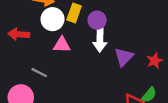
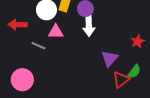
purple triangle: (124, 57) -> (110, 58), moved
gray line: (39, 73) -> (38, 46), moved

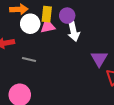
pink triangle: (56, 32) -> (48, 26), moved

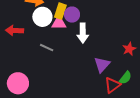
purple circle: (67, 16) -> (72, 15), moved
gray line: (29, 59) -> (47, 48), moved

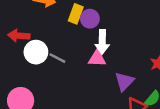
white circle: (42, 17) -> (36, 52), moved
pink triangle: (59, 23) -> (97, 58), moved

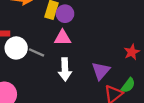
white arrow: (102, 42) -> (65, 69), moved
pink triangle: (97, 58) -> (62, 38), moved

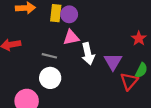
white circle: (16, 48) -> (50, 78), moved
white arrow: (65, 69) -> (88, 54), moved

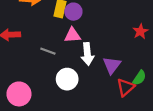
red star: (139, 38) -> (140, 31), moved
white circle: (50, 78) -> (67, 79), moved

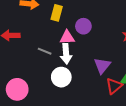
purple circle: (73, 12) -> (83, 26), moved
white arrow: (87, 54) -> (66, 54), moved

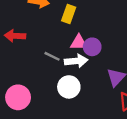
purple circle: (83, 26) -> (92, 47), moved
white arrow: (66, 54) -> (76, 61), turned -96

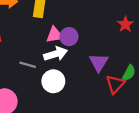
gray line: (52, 56) -> (28, 65), moved

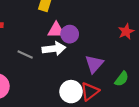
white circle: (53, 81) -> (71, 92), moved
red triangle: (115, 84) -> (90, 91), moved

